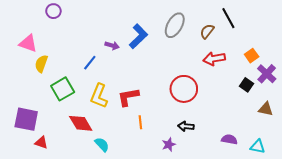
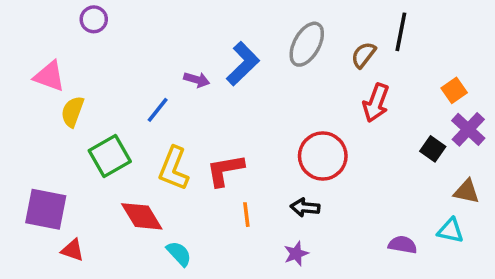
black line: (228, 18) -> (401, 32), turned 40
orange square: (252, 56) -> (454, 90), moved
red arrow: (214, 59) -> (376, 103), turned -60
black arrow: (186, 126) -> (305, 207), moved
cyan triangle: (258, 147) -> (451, 231), moved

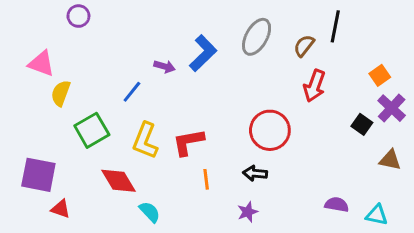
cyan triangle: (451, 231) -> (377, 215), moved

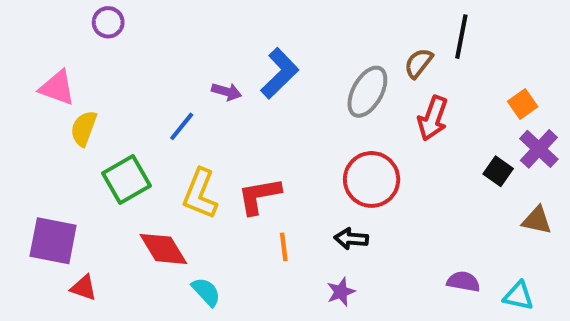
gray ellipse: (257, 37) -> (367, 92), moved

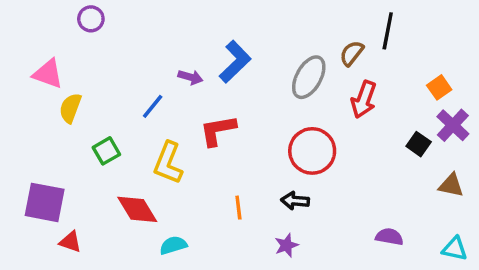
green square: (127, 179) -> (106, 151), size x0.7
red L-shape: (259, 196) -> (218, 130), moved
cyan semicircle: (206, 292) -> (173, 245), turned -64
cyan triangle: (519, 296) -> (455, 249), moved

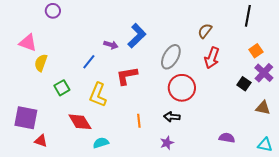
black line: (388, 31) -> (248, 16), moved
gray ellipse: (309, 77) -> (171, 57), moved

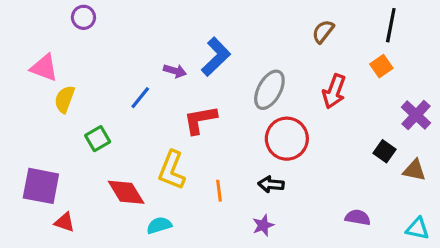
brown semicircle: (205, 31) -> (323, 31), moved
orange square: (256, 51) -> (381, 66), moved
black square: (244, 84) -> (385, 151), moved
yellow L-shape: (98, 95) -> (172, 170), moved

